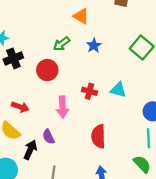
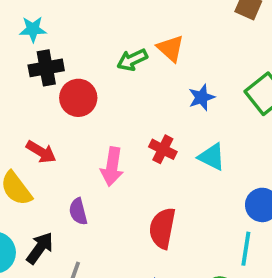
orange triangle: (81, 16) -> (171, 48), moved
blue star: (94, 45) -> (202, 97), moved
red circle: (47, 70) -> (78, 98), moved
black arrow: (30, 150) -> (40, 248), moved

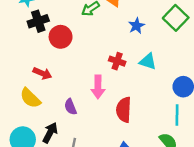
pink arrow: (112, 167) -> (98, 87), moved

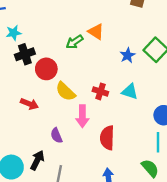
blue star: (136, 26) -> (128, 55), moved
yellow semicircle: (30, 98) -> (65, 91), moved

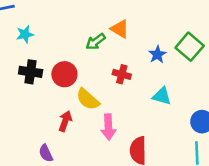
black cross: (25, 54) -> (31, 72), moved, turned 30
red cross: (100, 91) -> (122, 74), moved
red arrow: (29, 104) -> (65, 121), moved, turned -90
purple semicircle: (56, 135) -> (46, 153), moved

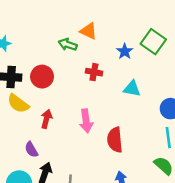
green arrow: (96, 42) -> (68, 45), turned 60
yellow semicircle: (88, 99) -> (18, 104), moved

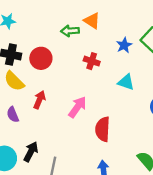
green arrow: (68, 45) -> (70, 31), turned -30
pink arrow: (86, 121) -> (77, 107), turned -145
purple semicircle: (31, 150) -> (13, 115), moved

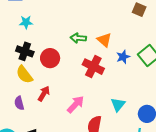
orange triangle: (92, 21) -> (104, 40), moved
red cross: (92, 61) -> (93, 67), size x1.5
cyan triangle: (126, 82) -> (118, 105), moved, turned 42

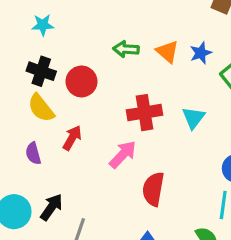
blue star: (123, 57) -> (201, 53), moved
red cross: (93, 67) -> (145, 113), moved, turned -35
cyan triangle: (118, 105) -> (194, 118), moved

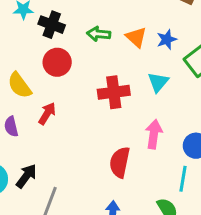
black cross: (41, 71) -> (52, 25), moved
cyan triangle: (194, 118) -> (158, 82), moved
pink arrow: (123, 154) -> (154, 134), moved, turned -36

